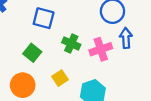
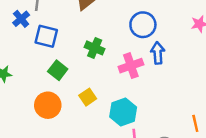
blue square: (44, 18) -> (46, 36), moved
green cross: (71, 44) -> (95, 48), moved

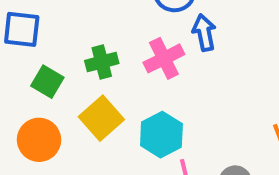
green cross: (95, 48) -> (102, 62), moved, turned -30
yellow square: (88, 97) -> (101, 118), size x1.5

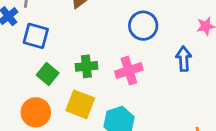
blue arrow: (204, 33) -> (184, 59), moved
yellow square: (101, 118) -> (80, 104), turned -36

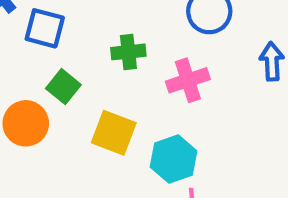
green cross: (86, 66) -> (128, 52), moved
orange circle: (36, 112) -> (26, 123), moved

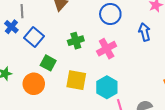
blue square: (45, 28) -> (34, 37), turned 36

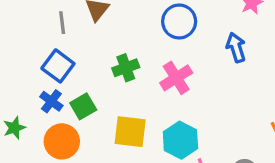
gray line: (22, 11) -> (62, 23), moved
blue cross: (11, 27) -> (51, 101), moved
green square: (48, 63) -> (83, 106), turned 35

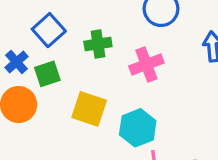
blue square: (58, 66) -> (49, 30), moved

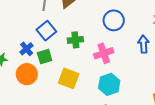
cyan hexagon: (138, 128) -> (109, 84), moved

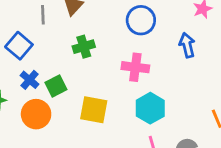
blue square: (46, 31) -> (19, 46), moved
green cross: (75, 40) -> (84, 47), moved
pink cross: (104, 53) -> (135, 67), turned 36

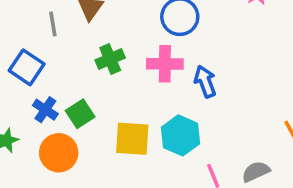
blue arrow: (187, 45) -> (205, 81), moved
pink cross: (135, 67) -> (165, 64), moved
cyan hexagon: (150, 108) -> (180, 135), moved

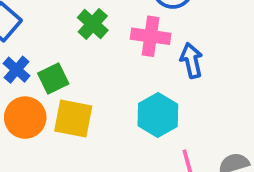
green cross: (110, 59) -> (93, 24), turned -32
yellow square: (132, 139) -> (73, 119), moved

